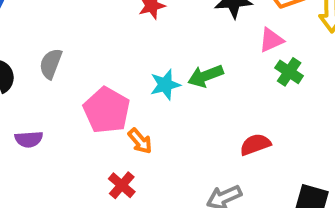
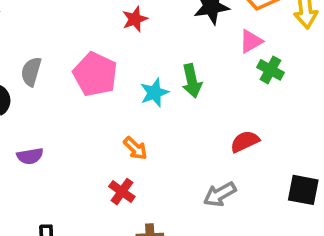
gray semicircle: (51, 64) -> (31, 72), moved
green arrow: (206, 76) -> (192, 81), turned -76
pink pentagon: (107, 110) -> (95, 74), moved

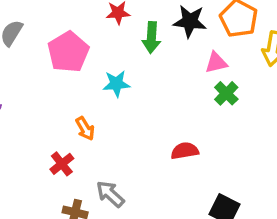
green arrow: (192, 81) -> (151, 38), moved
gray arrow: (220, 194) -> (110, 194), moved, turned 56

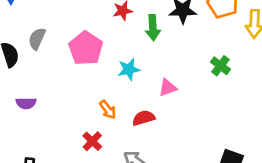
pink triangle: (216, 63) -> (168, 88), moved
red semicircle: (185, 151) -> (144, 118), moved

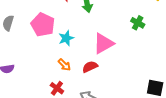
cyan star: (129, 69) -> (66, 38), moved
pink triangle: (168, 88) -> (103, 43), size x1.6

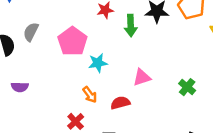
green cross: (138, 23) -> (187, 87), moved
pink triangle: (103, 43) -> (142, 77), size x0.7

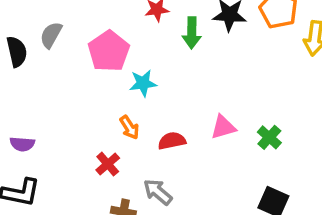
pink triangle: (142, 77) -> (223, 127), moved
purple semicircle: (20, 87) -> (22, 144), moved
green cross: (187, 87) -> (269, 137), moved

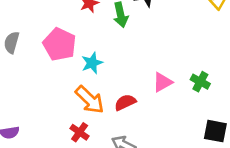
orange arrow: (129, 127) -> (90, 100), size x1.6

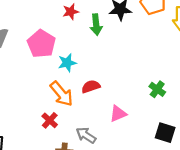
pink triangle: (163, 82) -> (118, 114), moved
red semicircle: (125, 102) -> (91, 86), moved

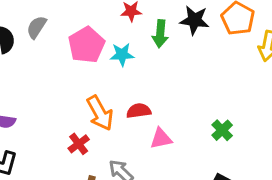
cyan star: (67, 63) -> (122, 55), moved
pink triangle: (118, 114) -> (161, 139), moved

